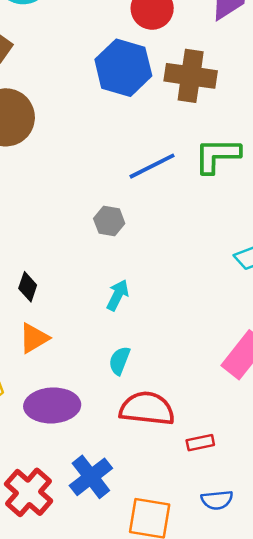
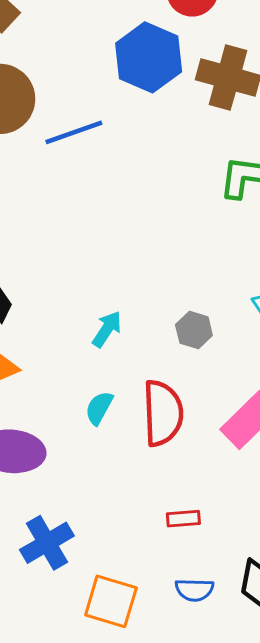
blue line: (152, 166) -> (74, 132), moved
gray hexagon: (109, 221) -> (194, 330), moved
red semicircle: (147, 409) -> (163, 413), moved, turned 74

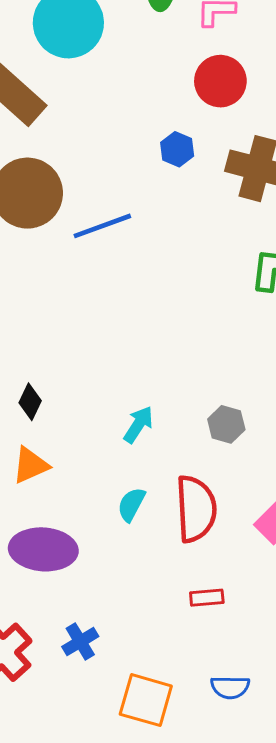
blue hexagon: (149, 57) -> (177, 149), size x0.5
red rectangle: (183, 519) -> (207, 598), moved
blue cross: (47, 543) -> (80, 642), size x0.7

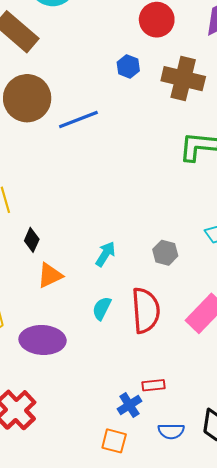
orange triangle: (31, 465) -> (50, 275), moved
red rectangle: (207, 598) -> (153, 385), moved
blue cross: (80, 642) -> (129, 405), moved
orange square: (146, 700) -> (114, 441), size x0.7

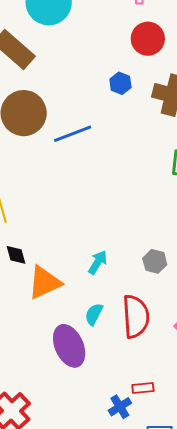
black diamond: (32, 240) -> (16, 255), moved, turned -40
orange triangle: (50, 275) -> (44, 282), size x1.4
purple ellipse: (43, 340) -> (69, 346), moved, turned 63

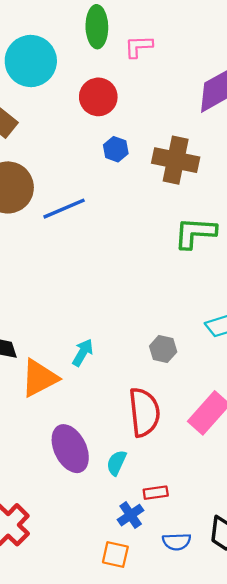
red circle: (148, 39) -> (98, 97), moved
cyan arrow: (98, 262) -> (83, 353), moved
cyan semicircle: (94, 314) -> (116, 463), moved

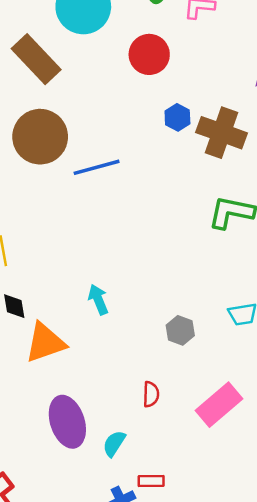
blue hexagon: (116, 149) -> (177, 117), moved
cyan arrow: (83, 353) -> (98, 299), moved, turned -60
red semicircle: (144, 412) -> (151, 394), size x0.5

